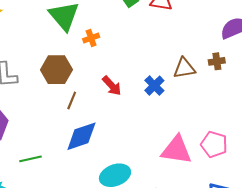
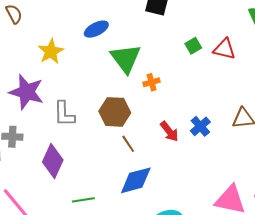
blue cross: (154, 86) -> (200, 126), moved
brown line: (72, 100) -> (128, 144), turned -60

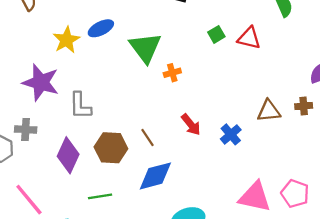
blue ellipse: (96, 29) -> (101, 28), moved
brown hexagon: (115, 112) -> (111, 148), moved
blue cross: (200, 126) -> (231, 134), moved

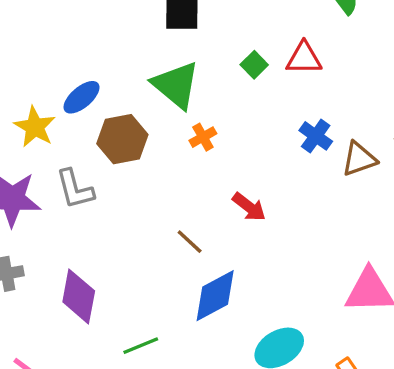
green triangle: (145, 48) -> (176, 85), moved
gray L-shape: (80, 106) -> (75, 189), moved
blue cross: (231, 134) -> (316, 136), moved
brown hexagon: (111, 148) -> (122, 139), moved

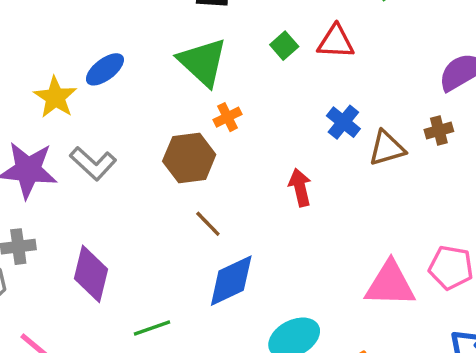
brown hexagon: (122, 139) -> (189, 158), moved
gray L-shape: (75, 189) -> (93, 163), turned -36
red arrow: (249, 207) -> (300, 187), moved, turned -144

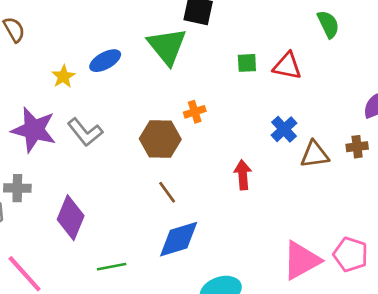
green square: (284, 46) -> (247, 63), turned 30
green triangle: (203, 62) -> (167, 46), moved
yellow star: (55, 97) -> (63, 76), size x0.7
pink triangle: (390, 284) -> (301, 260), turned -39

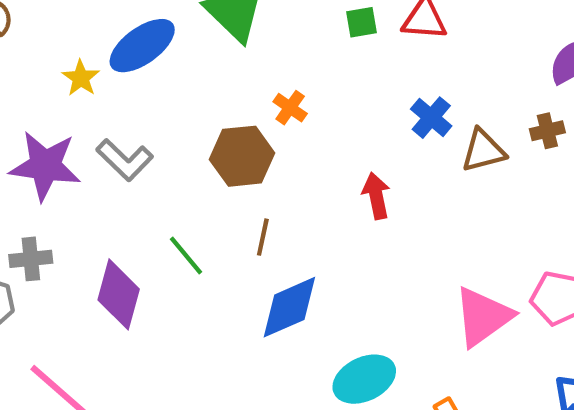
blue ellipse: (105, 61) -> (142, 46), size x1.4
orange cross: (195, 112) -> (290, 108), turned -30
brown line: (167, 192) -> (263, 237), turned 55
green line: (112, 267) -> (186, 256), moved, turned 68

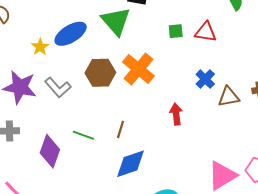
orange cross: (290, 108) -> (138, 69), size x2.0
brown hexagon: (242, 156) -> (100, 73), moved
green line: (186, 256) -> (83, 135), turned -35

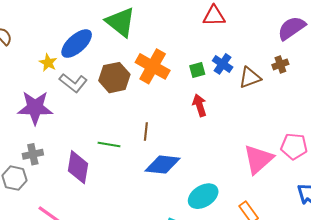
green square: (176, 31) -> (197, 70), moved
gray L-shape: (58, 87) -> (73, 83), moved
blue diamond: (130, 164) -> (163, 165), turned 36

